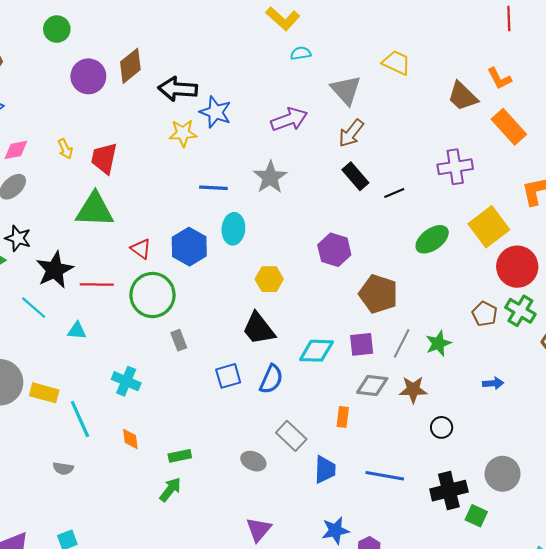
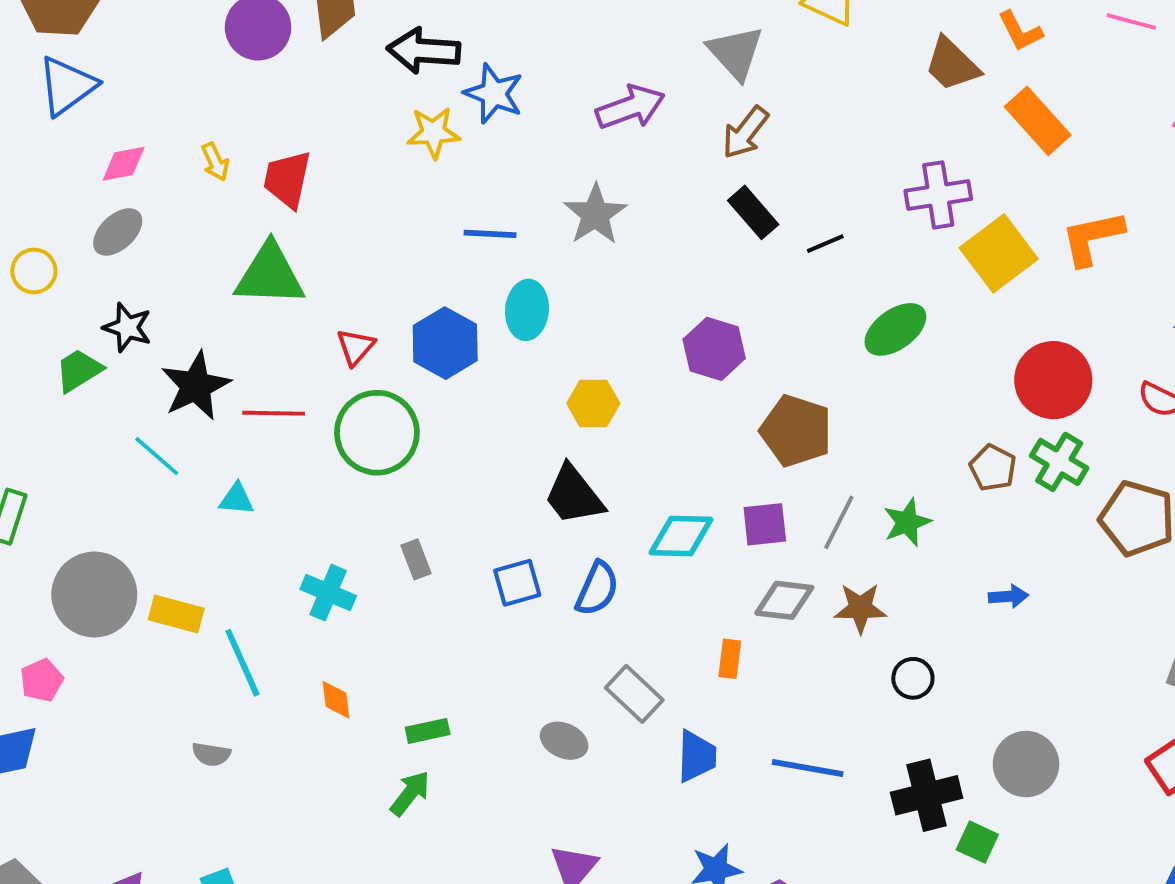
yellow square: (489, 227) -> (999, 253), moved
red triangle: (141, 249) -> (355, 347), turned 35
gray rectangle: (179, 340) -> (416, 559), moved

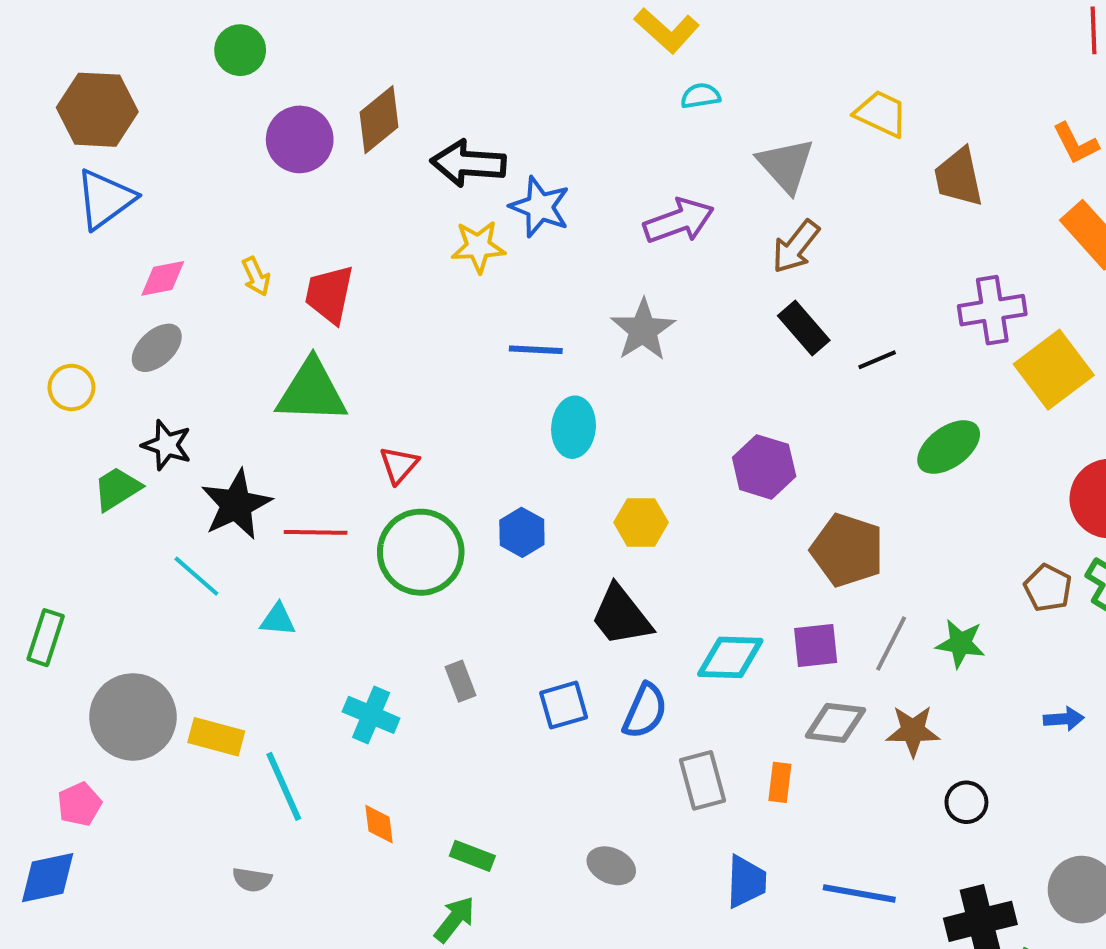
brown trapezoid: (952, 64) -> (959, 177), moved, turned 34
blue hexagon: (445, 343) -> (522, 532), moved, size x0.7
green star: (907, 522) -> (960, 644), turned 30
gray rectangle: (634, 694) -> (703, 780), moved, turned 32
green rectangle: (428, 731) -> (472, 856), turned 33

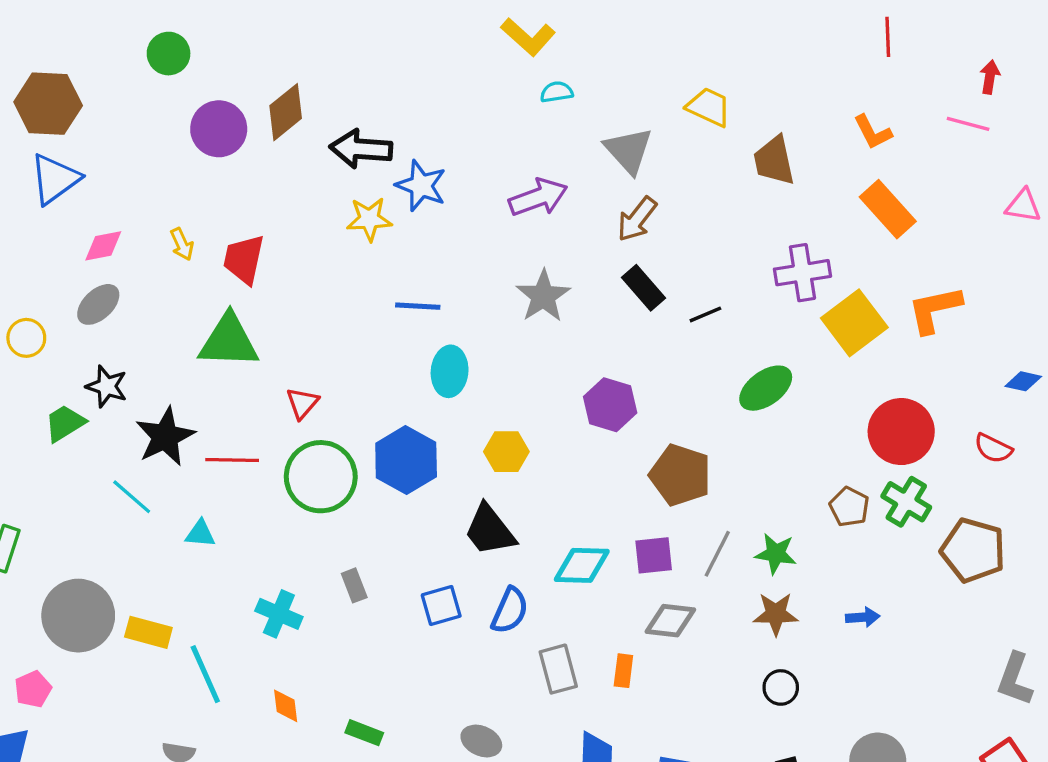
gray star: (643, 330) -> (543, 296), moved
blue hexagon: (522, 532) -> (406, 460), size x1.6
brown star: (913, 731) -> (776, 614), moved

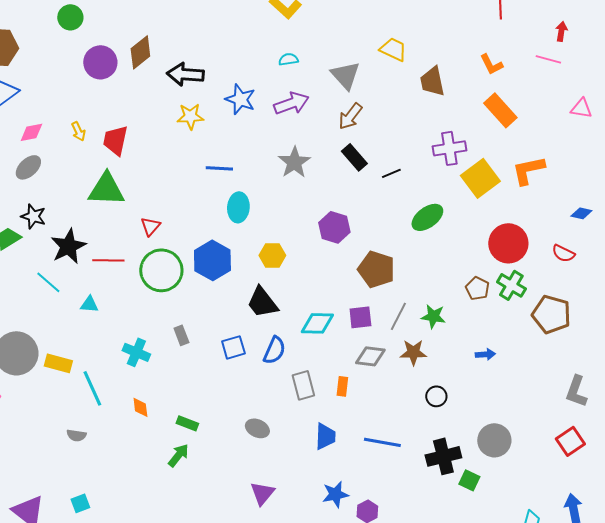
cyan semicircle: (557, 92) -> (288, 59), moved
blue star: (421, 186) -> (240, 99), moved
brown star: (776, 614) -> (413, 352), moved

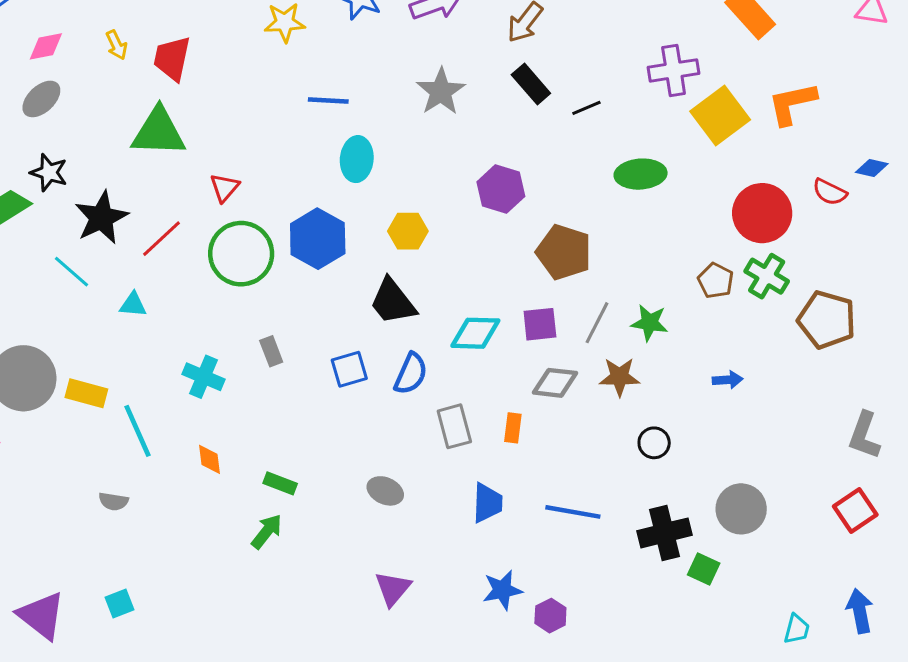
green ellipse: (427, 217) -> (641, 174), turned 32
red semicircle: (563, 253) -> (830, 192), moved
red line: (108, 260) -> (162, 239), turned -44

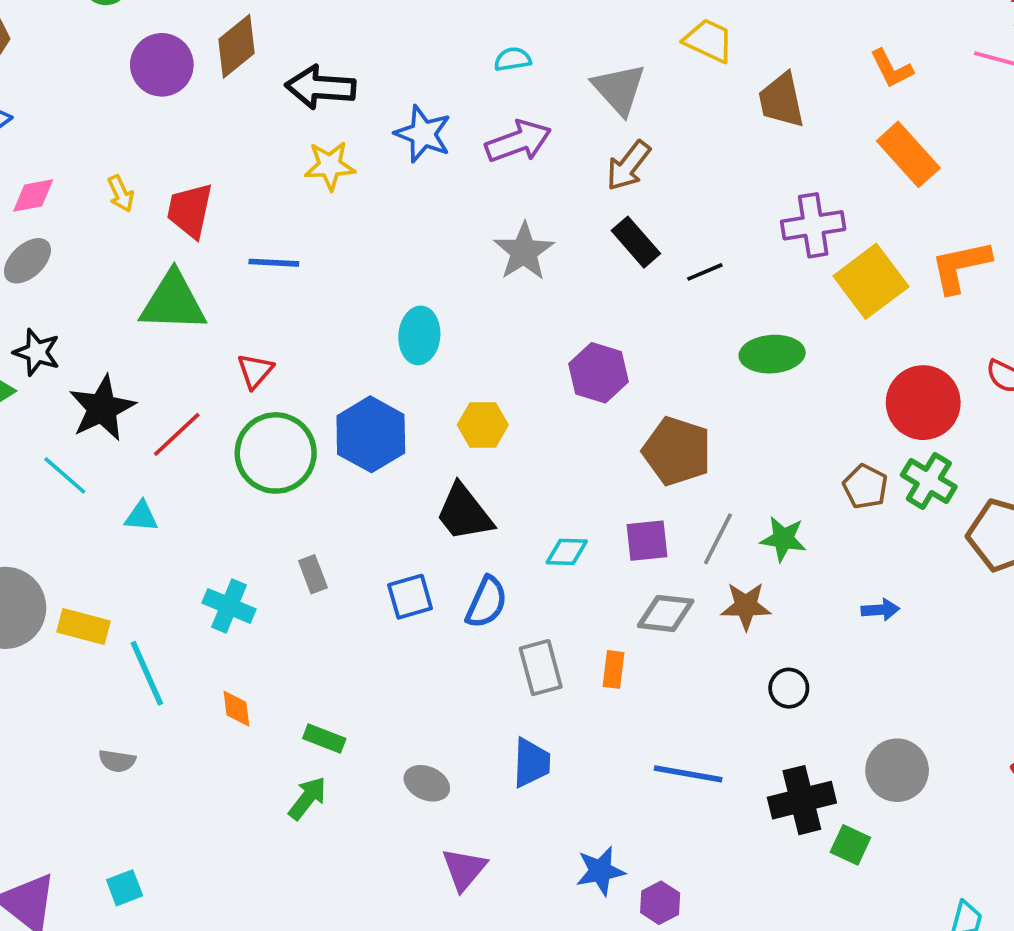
blue line: (328, 100) -> (274, 263), moved
cyan diamond: (475, 333) -> (567, 552), size x0.7
gray ellipse: (385, 491) -> (427, 783), moved
blue trapezoid: (487, 503) -> (531, 763), moved

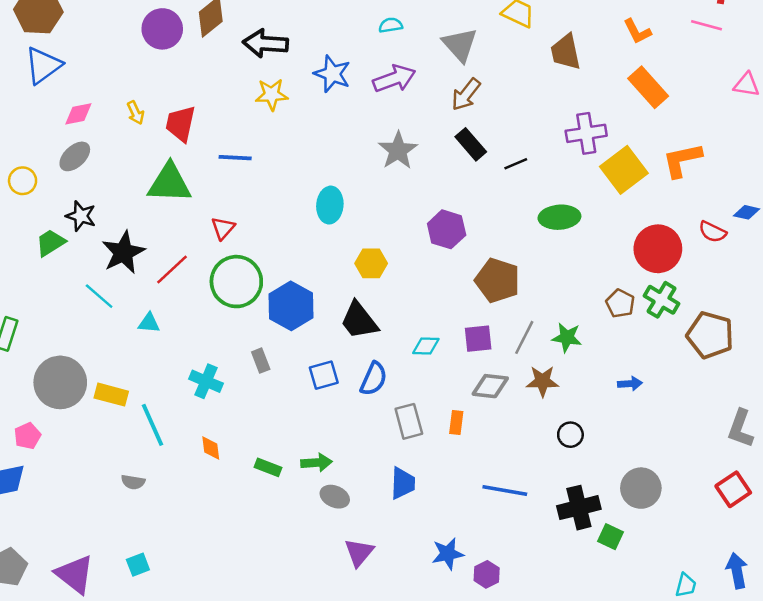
blue hexagon: (371, 434) -> (291, 306), moved
green arrow: (307, 798) -> (317, 463), moved, turned 48

